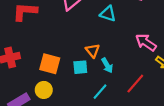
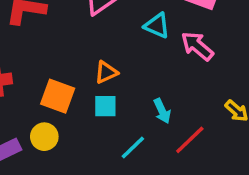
pink arrow: (146, 42) -> (197, 46), moved
orange triangle: (93, 51) -> (106, 72), moved, turned 40
cyan arrow: (107, 65) -> (162, 111), moved

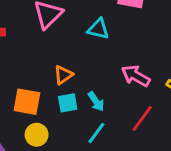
pink arrow: (197, 46) -> (136, 76), moved
cyan arrow: (162, 111) -> (96, 101), moved
yellow circle: (44, 137) -> (37, 135), moved

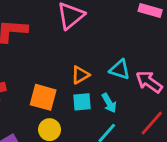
cyan triangle: (98, 29) -> (120, 69), moved

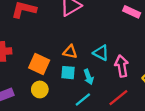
orange triangle: (80, 75) -> (70, 52), turned 32
pink arrow: (149, 82) -> (122, 66), turned 35

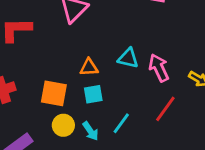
cyan arrow: (89, 77) -> (90, 131), moved

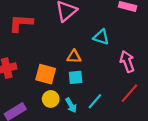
cyan triangle: (128, 58) -> (101, 37), moved

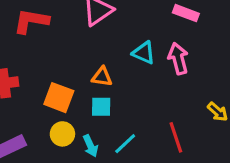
pink arrow: (127, 61) -> (178, 59), moved
red line: (129, 93) -> (176, 137), turned -65

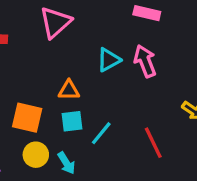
cyan triangle: (144, 53) -> (109, 60), turned -45
cyan line: (125, 144) -> (101, 133), moved

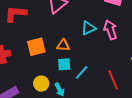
orange square: (27, 118) -> (36, 47), moved, turned -30

